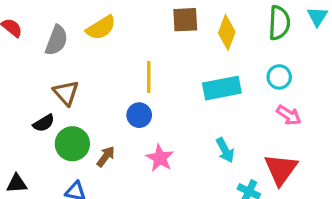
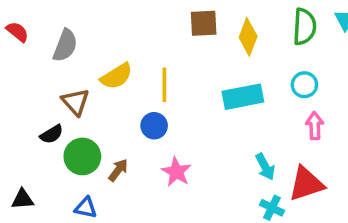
yellow semicircle: (101, 28) -> (117, 76), moved
pink arrow: (289, 115) -> (315, 126), turned -125
cyan arrow: (225, 150) -> (265, 167), moved
red triangle: (281, 169) -> (306, 184), turned 36

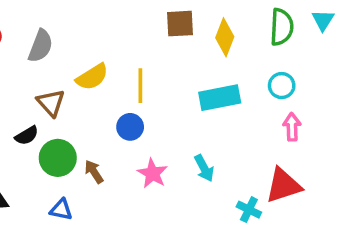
cyan arrow: (265, 167) -> (204, 168), moved
brown arrow: (118, 170) -> (94, 172), turned -70

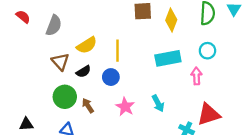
pink arrow: (292, 127) -> (196, 76), moved
black semicircle: (27, 135) -> (83, 72), moved

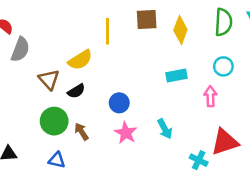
gray semicircle: (54, 25) -> (20, 49), moved
yellow line: (117, 51) -> (108, 31), moved
cyan rectangle: (168, 58) -> (177, 76), size x0.7
blue circle: (111, 77) -> (119, 103), moved

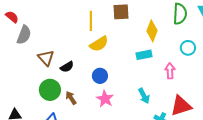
yellow diamond: (180, 30) -> (152, 31), moved
yellow semicircle: (80, 60) -> (99, 44), moved
cyan circle: (223, 66) -> (188, 48), moved
cyan arrow: (165, 129) -> (144, 96), moved

